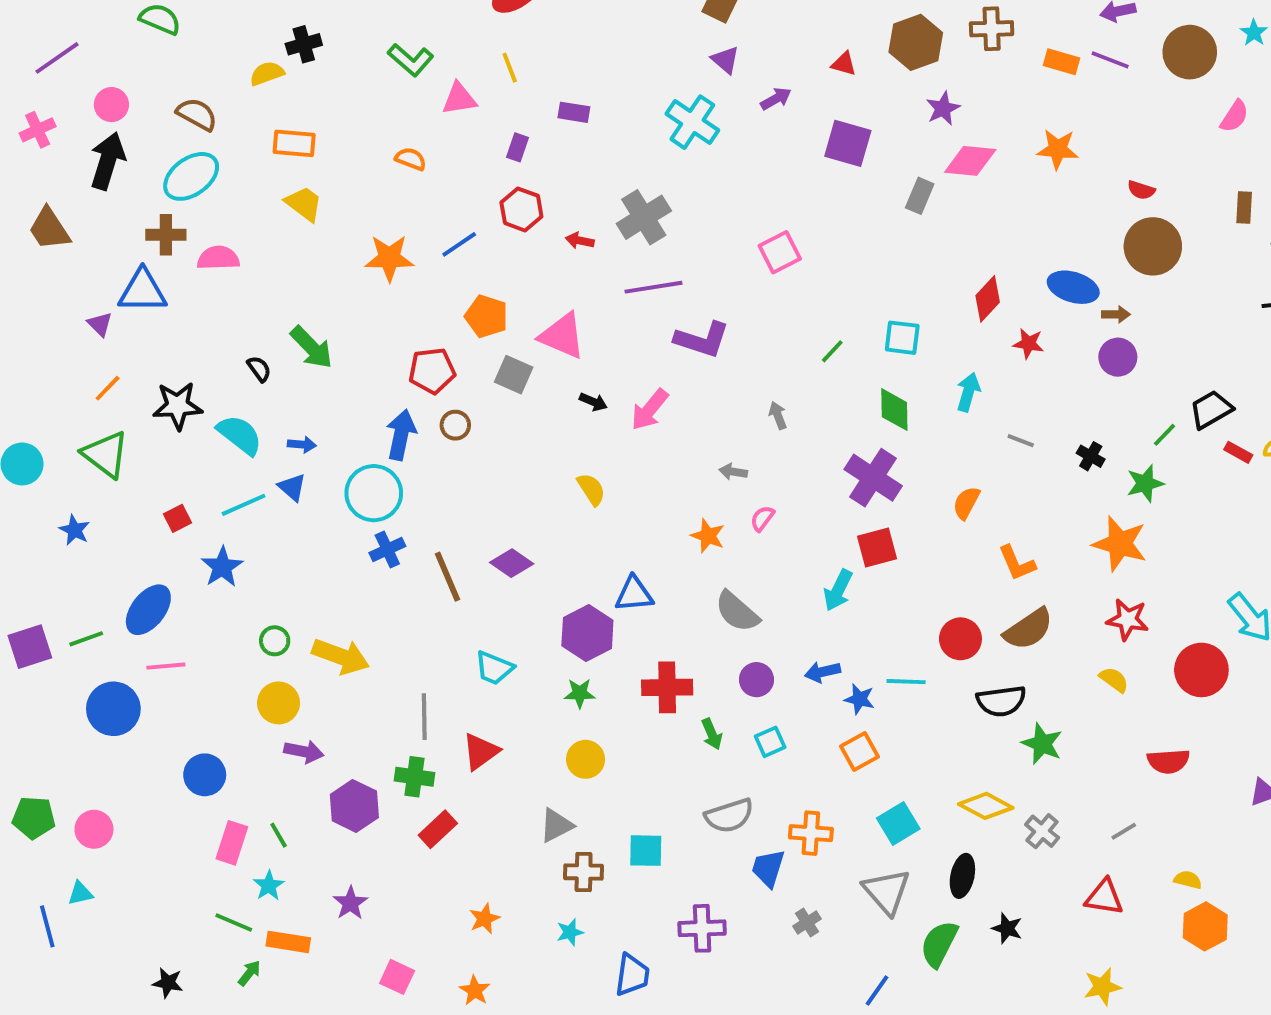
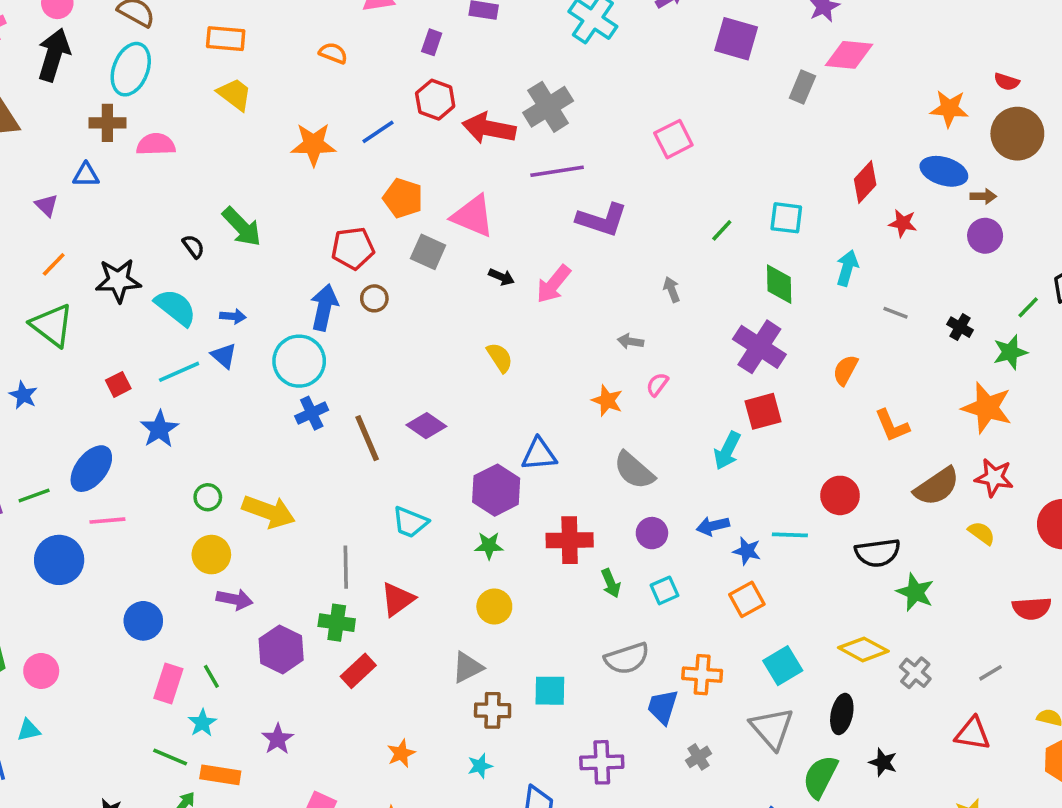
orange star: (1058, 149) -> (949, 109), moved
cyan ellipse: (191, 176) -> (131, 69), turned -33
red arrow: (580, 241) -> (489, 128), size x2.0
blue triangle: (143, 291) -> (86, 175), size x0.6
brown semicircle: (1028, 629) -> (937, 486), moved

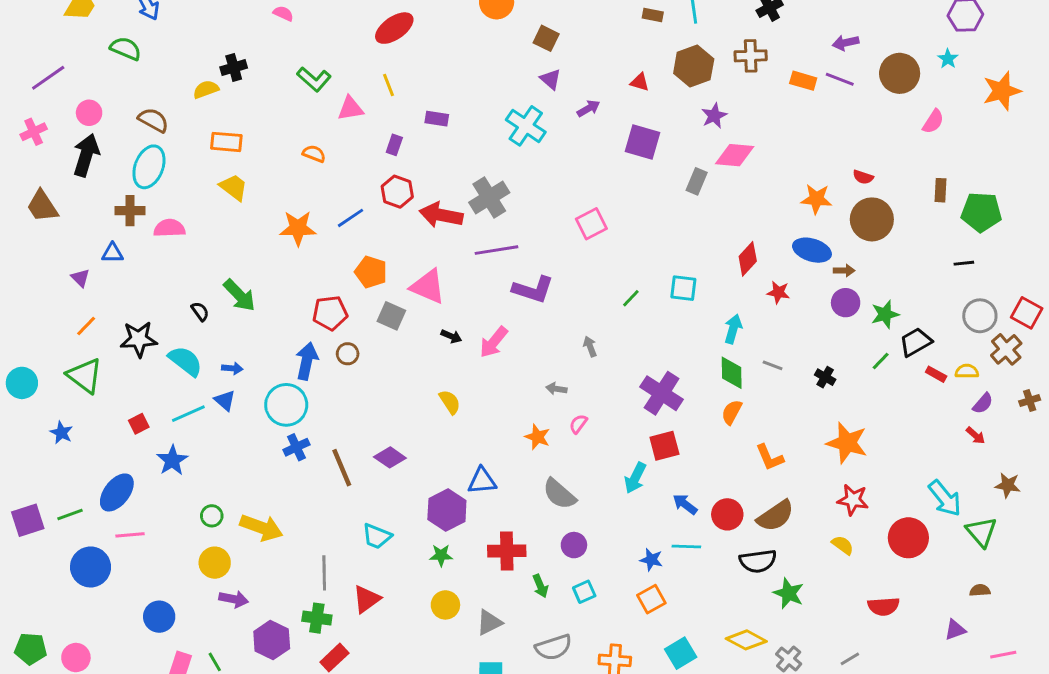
green diamond: (779, 284) -> (732, 373), moved
green star: (1010, 352) -> (885, 314), moved
brown semicircle: (937, 486) -> (775, 516), moved
blue arrow: (713, 526) -> (685, 504), moved, turned 50
gray triangle: (467, 667) -> (489, 622), moved

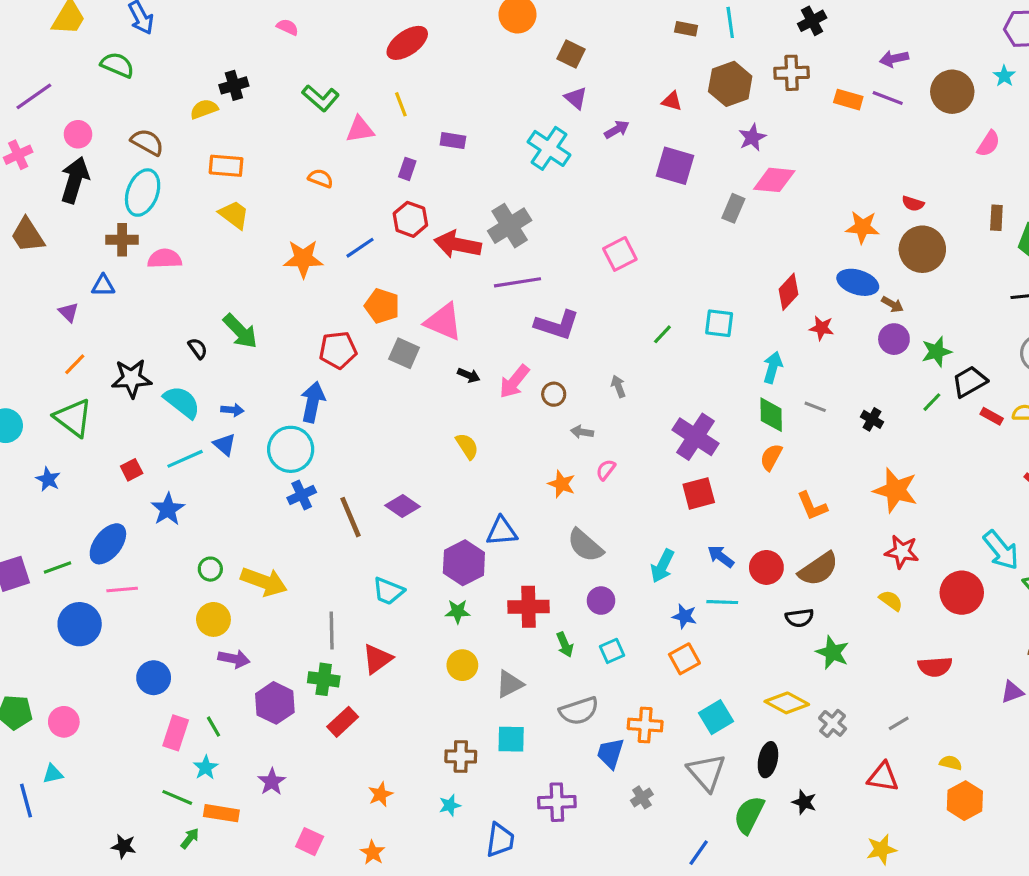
brown arrow: (844, 271) -> (892, 304), turned 30
brown circle: (348, 354) -> (554, 394), moved
cyan arrow: (635, 478) -> (662, 566), moved
black semicircle: (758, 561) -> (799, 618), size x0.7

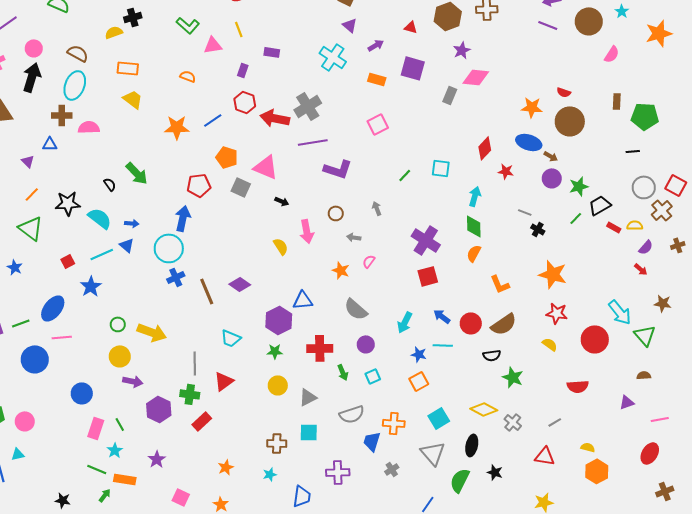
orange rectangle: (848, 100) -> (377, 79), moved
pink arrow: (514, 382) -> (307, 231), moved, turned -50
gray line: (815, 407) -> (525, 212), moved

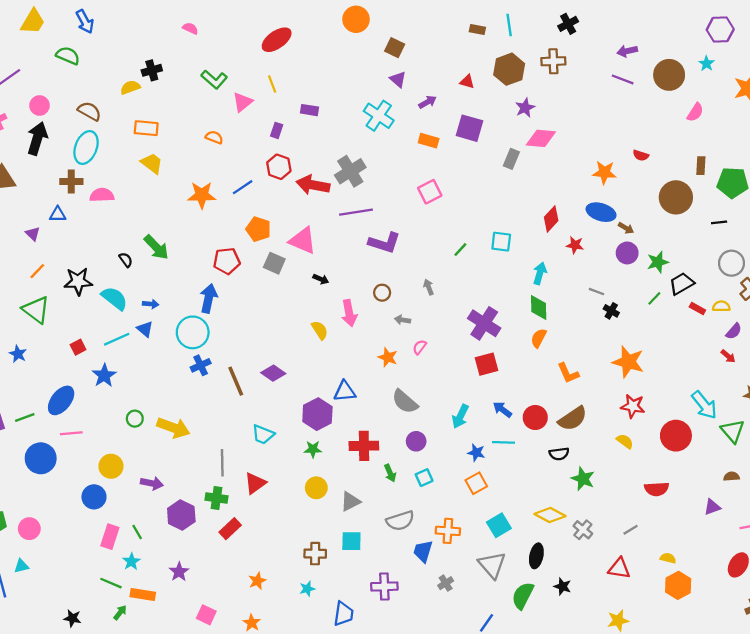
pink triangle: (213, 45) -> (243, 102), turned -30
brown circle: (570, 121) -> (676, 197), moved
yellow circle: (120, 356) -> (111, 466), moved

